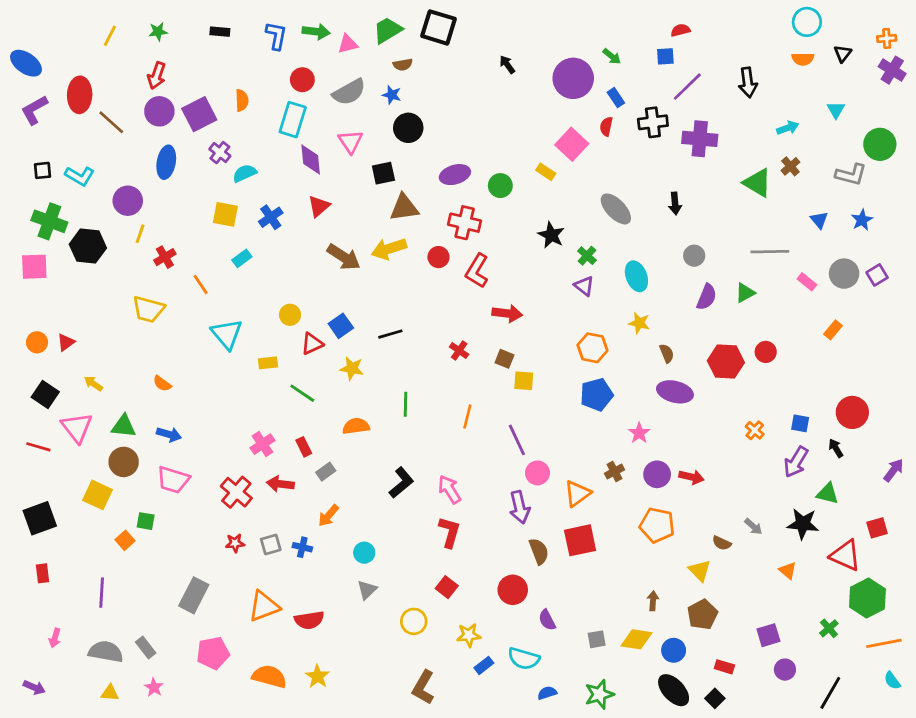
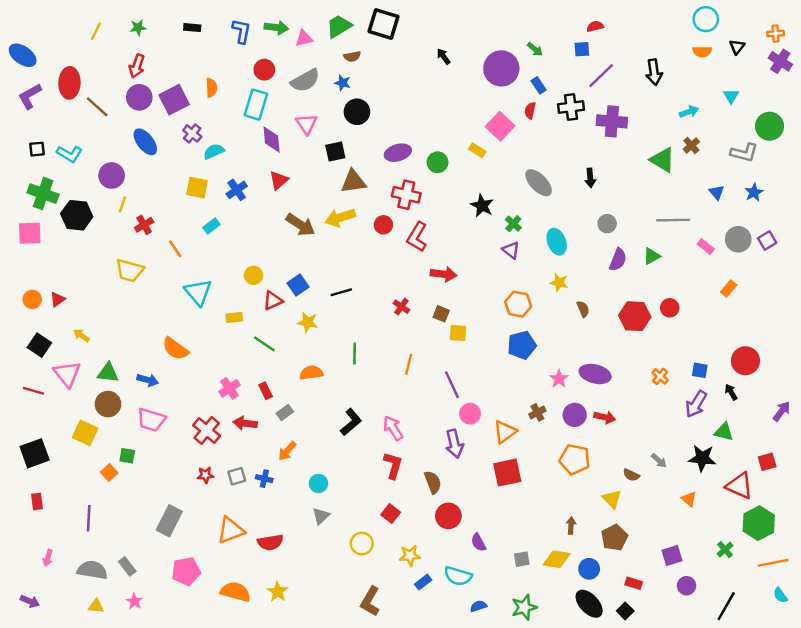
blue ellipse: (166, 162) -> (145, 142), turned -48
orange semicircle: (162, 384) -> (175, 349), moved, size x1.6
purple ellipse: (675, 392) -> (595, 374), moved
brown semicircle: (539, 551) -> (433, 482), moved

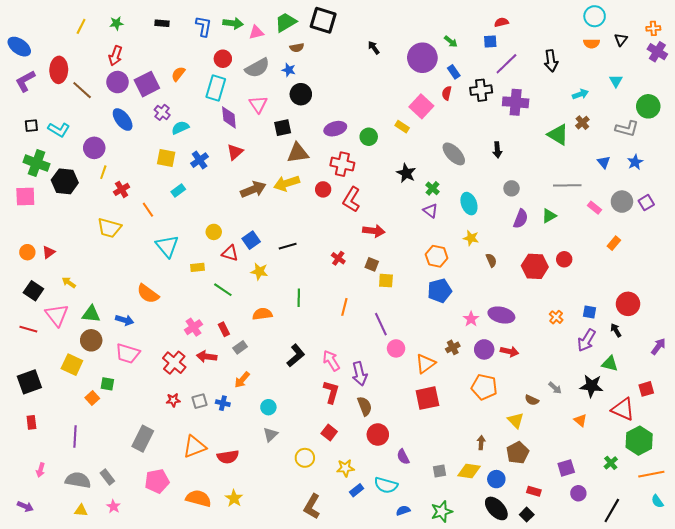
orange semicircle: (211, 88) -> (178, 74), turned -140
brown arrow: (300, 225) -> (253, 189), turned -55
red triangle: (273, 301) -> (230, 253), turned 42
purple arrow: (454, 444) -> (360, 374), moved

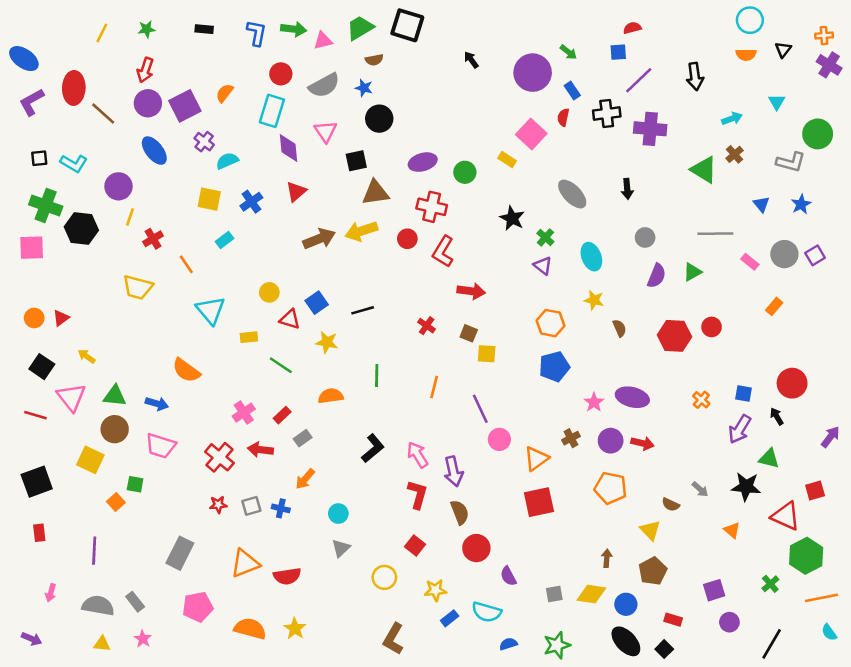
red rectangle: (224, 329) -> (282, 415), turned 72

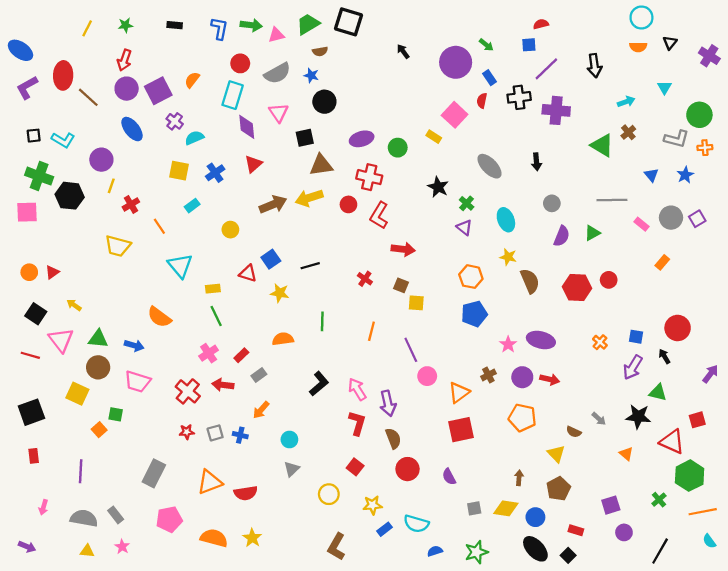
orange cross: (824, 36) -> (705, 148), moved
yellow circle: (269, 292) -> (230, 230), moved
brown semicircle: (620, 328) -> (530, 281), size x1.6
green line: (281, 365) -> (216, 316), moved, turned 30
purple semicircle: (508, 576) -> (449, 477), moved

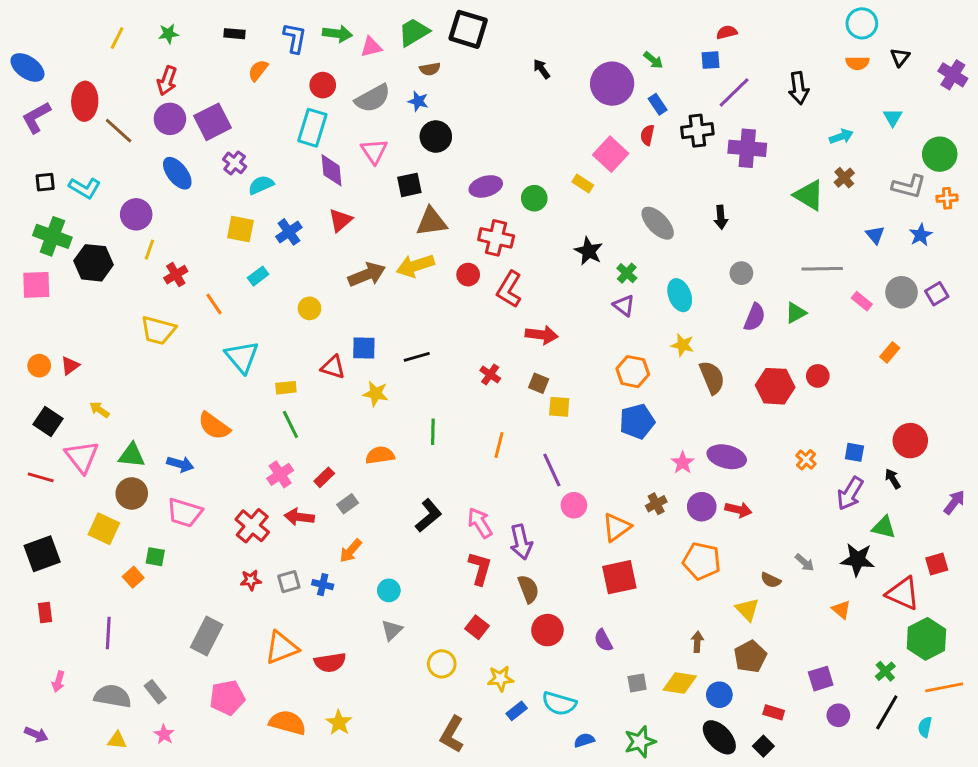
orange semicircle: (192, 80) -> (258, 70), moved
blue square: (271, 259) -> (364, 348), turned 36
cyan semicircle: (709, 541) -> (925, 727), moved, turned 48
black line: (660, 551) -> (887, 712), moved

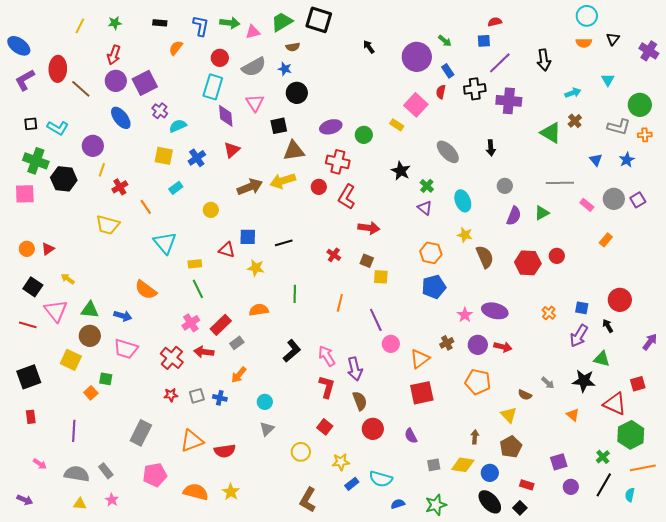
red rectangle: (324, 477) -> (221, 325), size x1.5
pink arrow: (58, 682) -> (40, 464), turned -72

